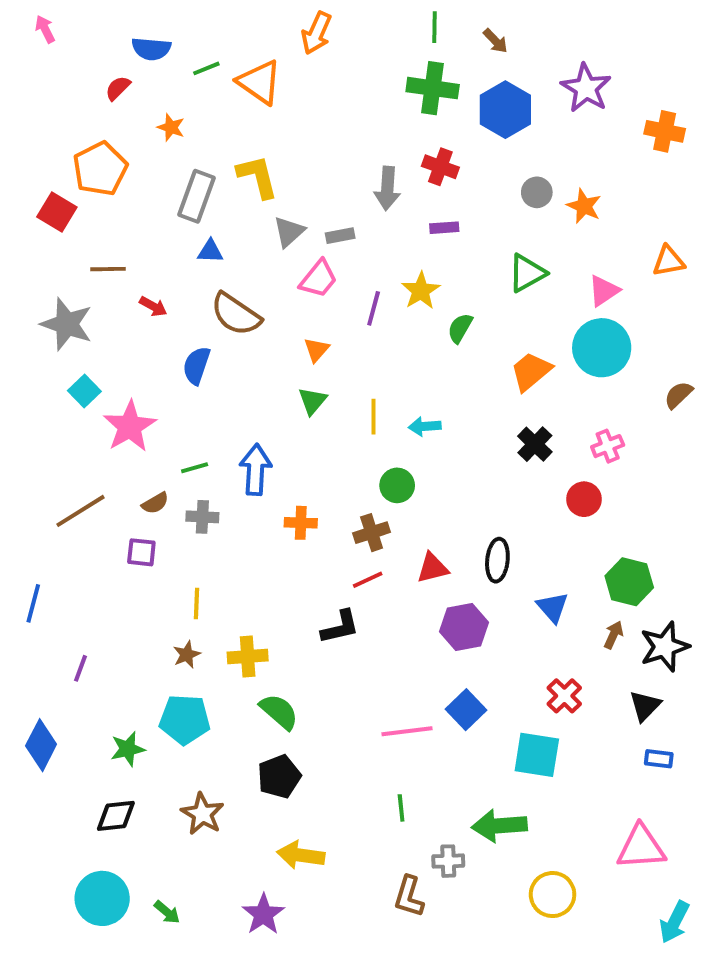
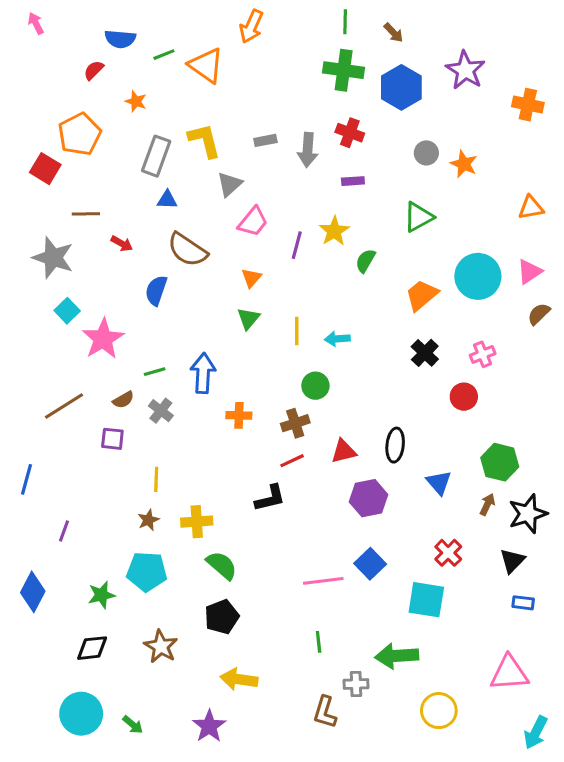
gray rectangle: (340, 236) -> (265, 140), moved
pink triangle: (604, 291) -> (529, 272), moved
gray cross: (202, 517) -> (161, 411), turned 35

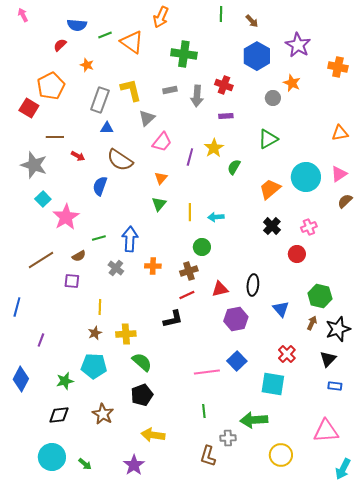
green cross: (344, 70) -> (184, 54), moved
orange star: (464, 164) -> (292, 83), moved
gray cross: (161, 411) -> (116, 268), moved

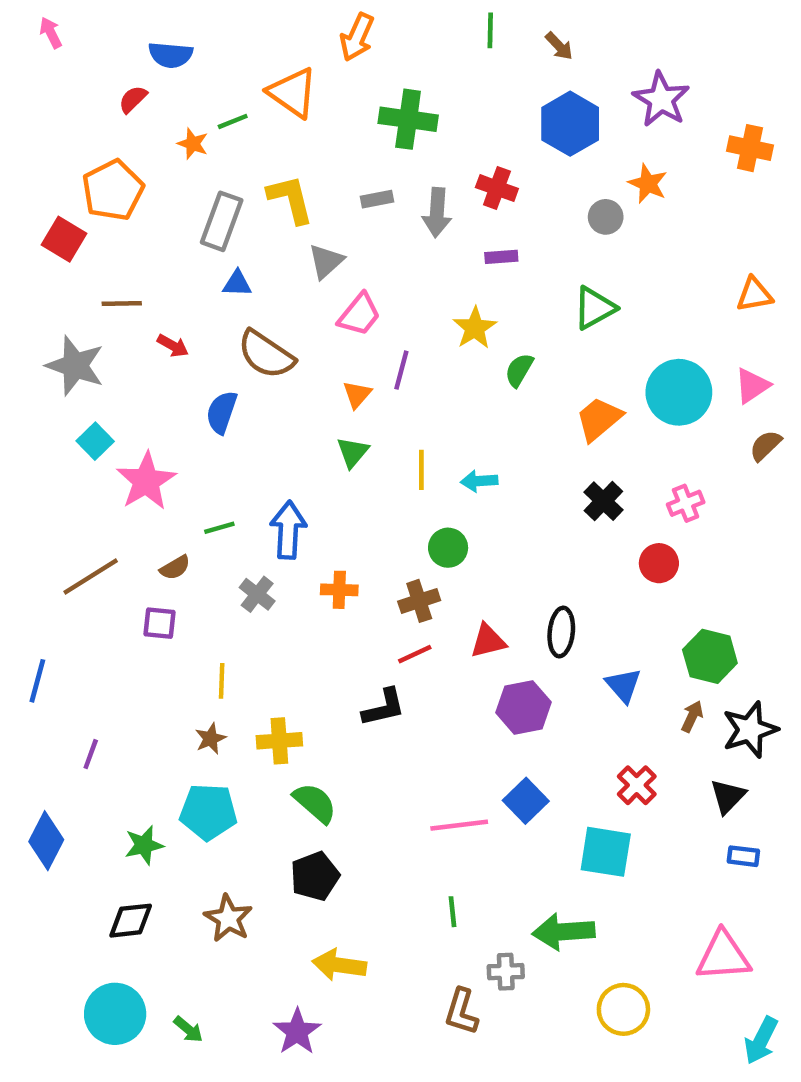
green line: (105, 35) -> (233, 121), moved
purple line: (190, 157) -> (401, 370), moved

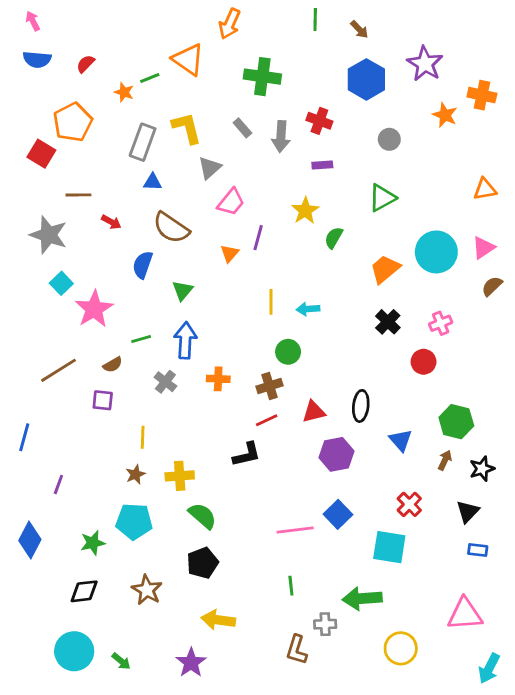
blue semicircle: (171, 55) -> (37, 59), moved
orange star: (648, 184) -> (445, 115), moved
gray rectangle: (377, 199) -> (242, 128), turned 60
green triangle: (353, 452) -> (183, 290), moved
black star: (750, 730) -> (482, 469), size x0.7

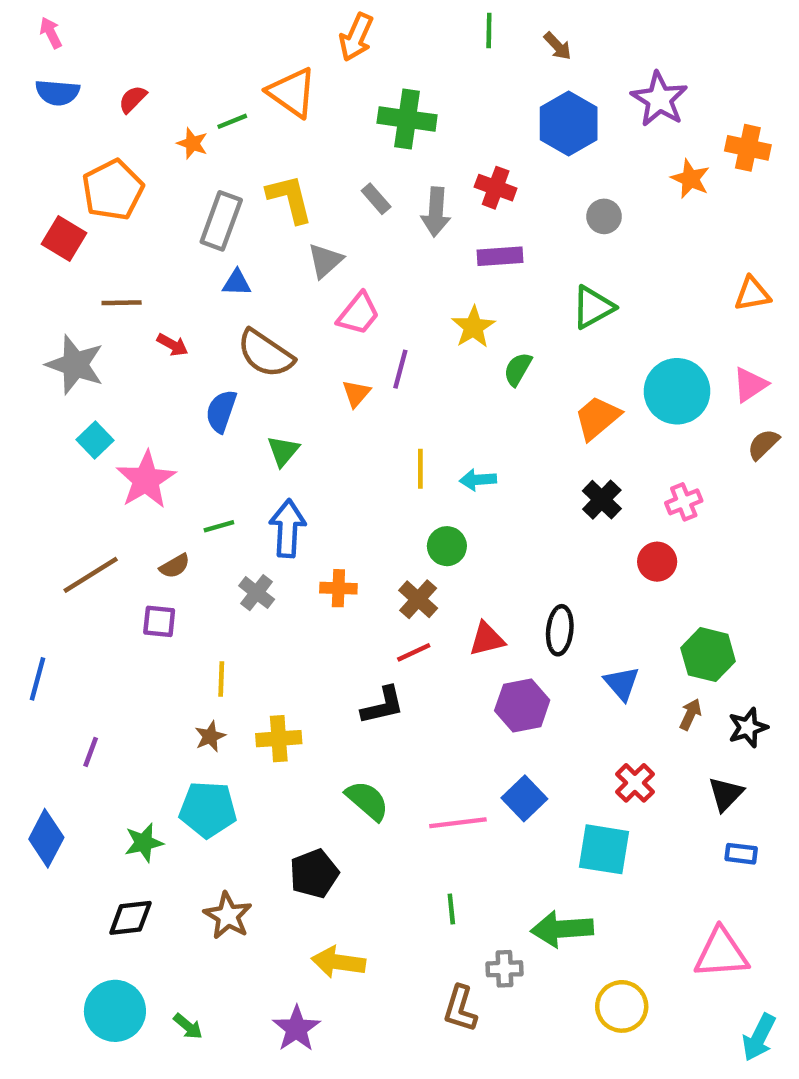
purple rectangle: (322, 165) -> (500, 256), size x1.4
brown cross: (270, 386) -> (418, 599), turned -30
green semicircle: (202, 516) -> (367, 801), moved

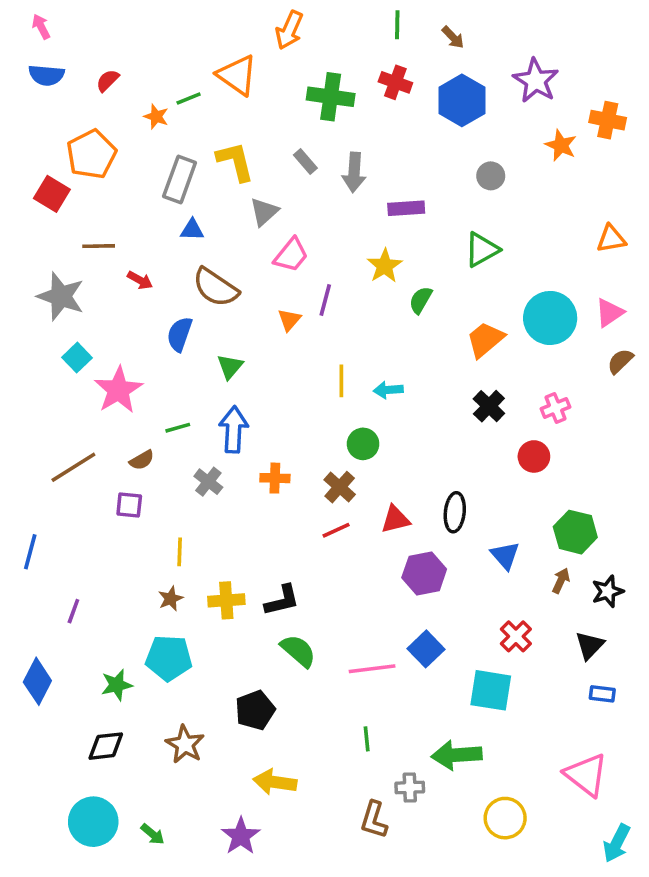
red cross: (496, 188) -> (395, 82), moved
black L-shape: (383, 705) -> (282, 600), moved
pink triangle: (721, 953) -> (586, 775), turned 42

